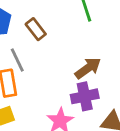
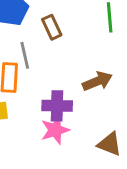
purple cross: (85, 96) -> (57, 106), moved

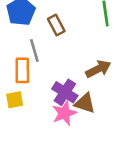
purple cross: (57, 106) -> (65, 92), turned 35
brown triangle: (110, 144) -> (85, 103), moved

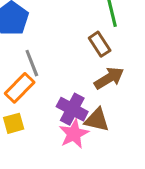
brown rectangle: (56, 25) -> (100, 44), moved
orange rectangle: (22, 70) -> (20, 88), turned 50

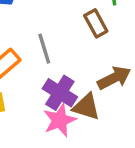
gray line: (32, 63) -> (44, 49), moved
brown arrow: (109, 78) -> (114, 78), moved

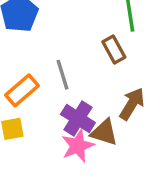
brown arrow: (114, 78) -> (132, 104), turned -32

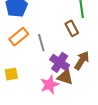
orange rectangle: (22, 90) -> (19, 37), moved
purple cross: (78, 118) -> (60, 62), moved

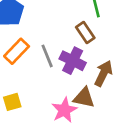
purple cross: (60, 62) -> (73, 61), moved

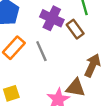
purple cross: (73, 61) -> (52, 18), moved

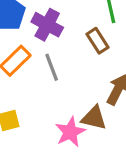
purple cross: (52, 18) -> (47, 25), moved

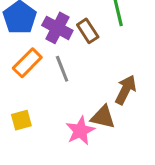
brown rectangle: (97, 41) -> (88, 31), moved

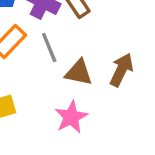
brown triangle: (103, 117) -> (79, 72), moved

